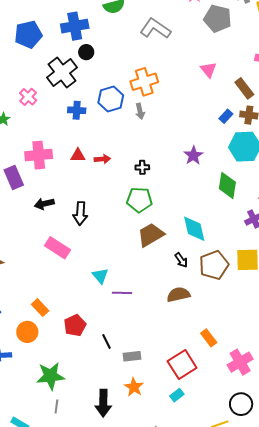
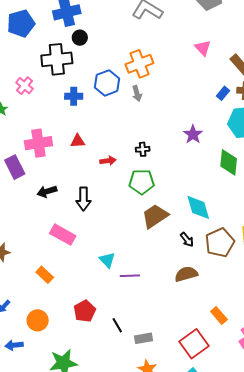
black cross: (62, 72) -> (57, 59), turned 36
red arrow: (102, 159) -> (108, 161), moved
orange rectangle: (40, 308) -> (45, 275), moved

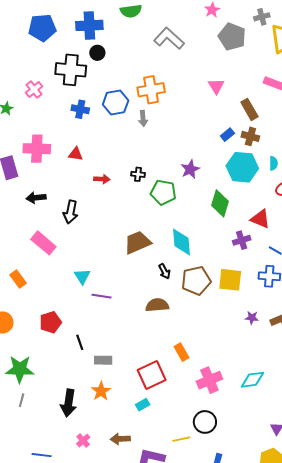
green pentagon: (142, 182) -> (163, 192), moved

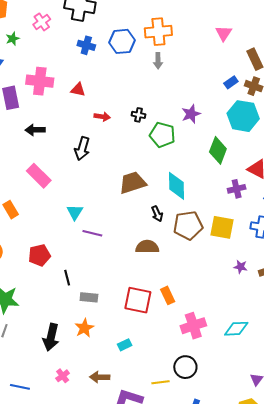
gray arrow: (143, 119) -> (158, 61), moved
black arrow: (71, 212) -> (82, 149), moved
red square: (152, 375) -> (138, 300), moved, turned 32

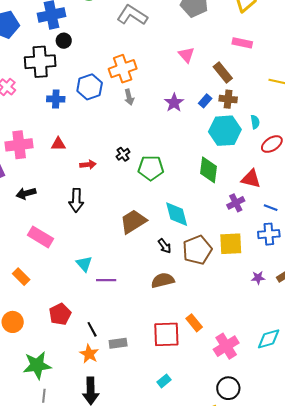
purple star: (191, 114) -> (174, 103), moved
black cross: (139, 115) -> (123, 154), turned -32
orange star: (84, 328) -> (89, 354), moved

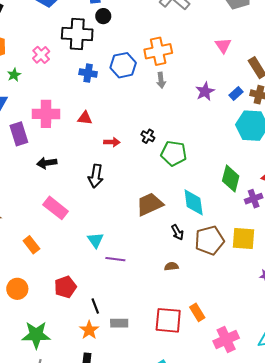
black cross: (123, 154) -> (148, 136), turned -32
green diamond: (209, 170) -> (231, 179), moved
brown semicircle: (163, 280) -> (171, 266), size x0.6

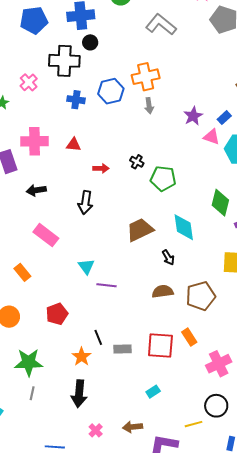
pink triangle: (223, 46) -> (211, 137), moved, turned -36
brown pentagon: (209, 240) -> (201, 296), moved
brown semicircle: (171, 266) -> (163, 291), size x1.5
black line: (95, 306) -> (98, 337), moved
gray rectangle: (119, 323) -> (122, 349), moved

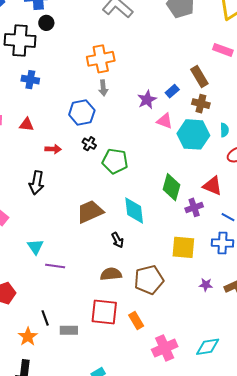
blue hexagon: (111, 91) -> (82, 113), moved
blue rectangle: (224, 118) -> (172, 91), moved
red square: (160, 345) -> (104, 312), moved

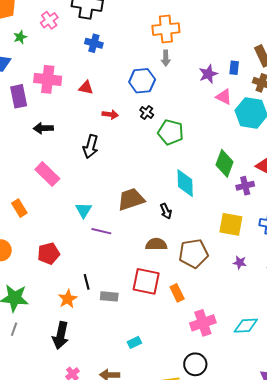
blue rectangle: (172, 91) -> (234, 68), turned -48
brown trapezoid: (90, 212) -> (131, 199), moved
purple star: (206, 285) -> (240, 263), moved

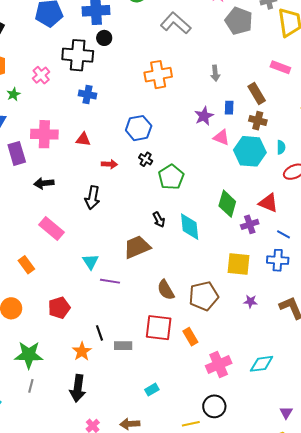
gray arrow: (166, 58) -> (215, 73), moved
green pentagon: (171, 132) -> (171, 177), turned 30
black arrow: (166, 211) -> (159, 220), moved
brown semicircle: (156, 244) -> (166, 290), turned -115

